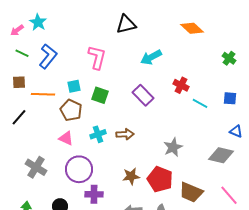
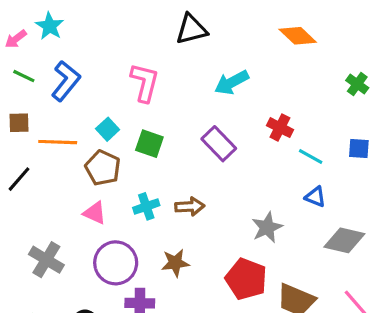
cyan square: (74, 86) -> (108, 129), turned -32
blue triangle: (236, 131) -> (315, 197), moved
brown star: (131, 176) -> (175, 263), moved

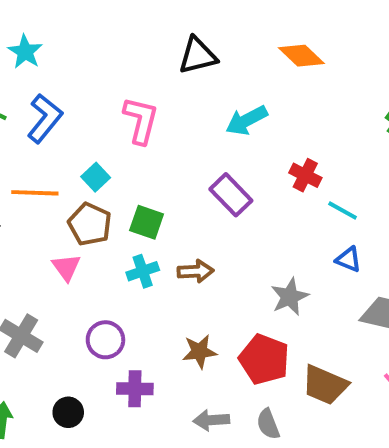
orange diamond: (298, 36) -> (301, 56), moved
green square: (149, 144) -> (147, 222), moved
pink triangle: (95, 213) -> (66, 267), moved, turned 30
purple circle: (116, 263) -> (105, 340), size x0.7
brown star: (175, 263) -> (199, 352), moved

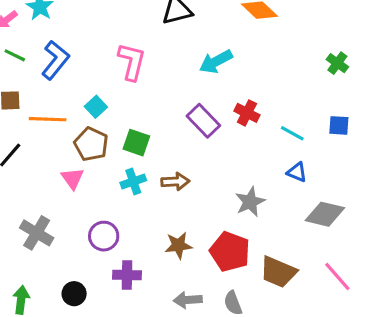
red cross: (305, 175) -> (247, 113), moved

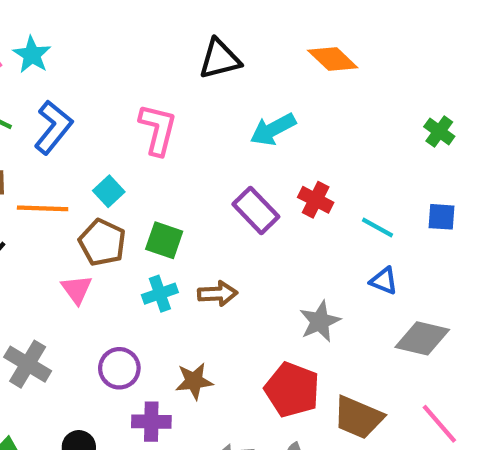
brown star: (178, 245) -> (194, 381), moved

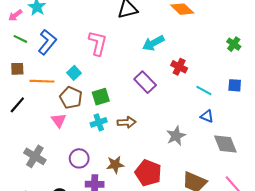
red cross: (316, 200) -> (179, 67), moved
green square: (164, 240) -> (101, 97), turned -36
gray diamond: (422, 338) -> (225, 144), turned 55
red pentagon: (292, 390) -> (148, 173), moved

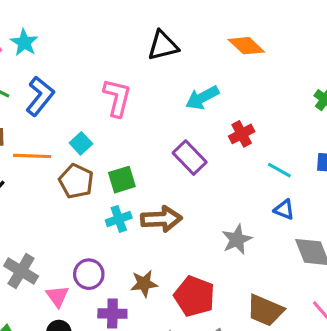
red cross: (179, 67) -> (242, 134), turned 35
pink triangle: (59, 120) -> (57, 296), moved
brown arrow: (127, 122) -> (161, 219), size x1.4

